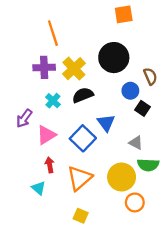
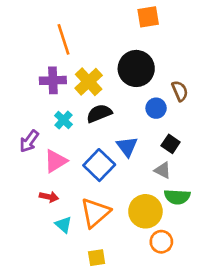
black square: (143, 108) -> (171, 144), moved
red arrow: (50, 165) -> (49, 197), moved, turned 112
cyan triangle: (39, 188) -> (63, 225), moved
yellow square: (81, 216) -> (97, 258), turned -32

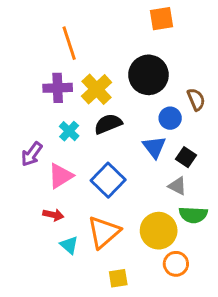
blue triangle: (127, 147) -> (154, 147), moved
yellow square: (97, 258) -> (118, 278), moved

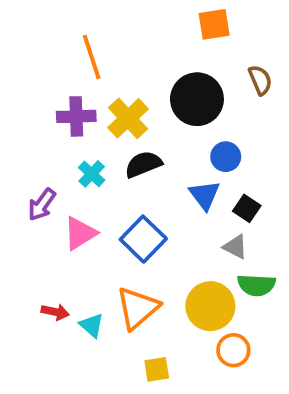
brown semicircle: (196, 99) -> (260, 80), moved
red arrow: (53, 215) -> (55, 312), moved

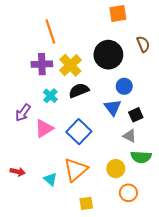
black square: (247, 208) -> (136, 115), turned 32
yellow circle: (210, 306) -> (116, 169), size x0.7
red arrow: (55, 312) -> (18, 172), moved

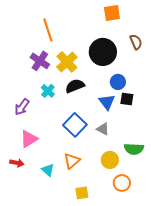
purple cross: (42, 64) -> (40, 61), turned 36
black square: (136, 115) -> (127, 99), moved, turned 32
pink triangle: (44, 128) -> (29, 139), moved
gray triangle: (129, 136) -> (103, 129), moved
orange triangle: (76, 170) -> (72, 161), size x0.7

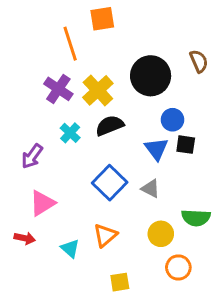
orange square: (112, 13) -> (102, 19), moved

